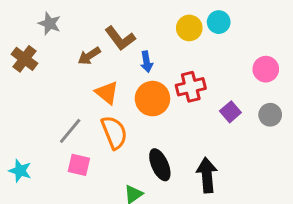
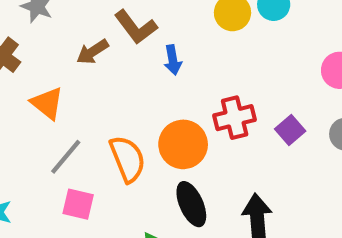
red cross: (191, 87) -> (235, 118), moved
orange triangle: (107, 93) -> (47, 103), moved
orange circle: (152, 99) -> (183, 144), moved

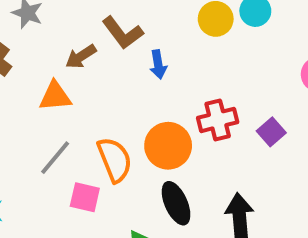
orange triangle: (47, 103) -> (55, 96), moved, turned -44
pink square: (78, 204) -> (85, 197), moved

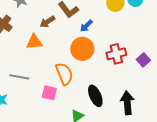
blue arrow: (158, 64) -> (86, 26), turned 56
orange circle: (168, 146) -> (82, 49), moved
gray line: (55, 158) -> (19, 77), moved, turned 60

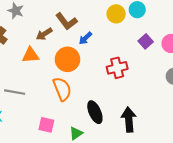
orange circle: (82, 49) -> (67, 59), moved
purple square: (143, 60) -> (146, 41), moved
pink square: (49, 93) -> (46, 125), moved

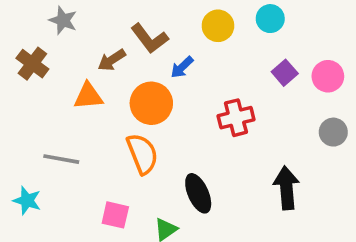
yellow circle: (116, 14) -> (218, 26), moved
black arrow: (129, 120) -> (286, 188), moved

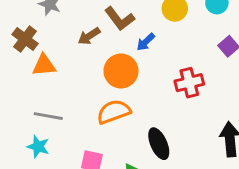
orange triangle: (88, 96) -> (44, 65), moved
orange semicircle: (142, 154) -> (114, 112), turned -88
cyan star: (27, 201) -> (38, 147), moved

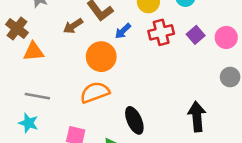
red cross: (189, 83) -> (161, 32), moved

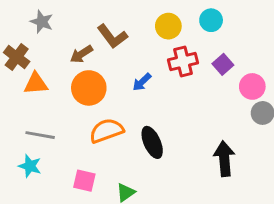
blue arrow: (123, 31) -> (142, 82), moved
pink circle: (226, 37) -> (252, 86), moved
orange circle: (101, 57) -> (89, 88), moved
black ellipse: (134, 120) -> (152, 142), moved

